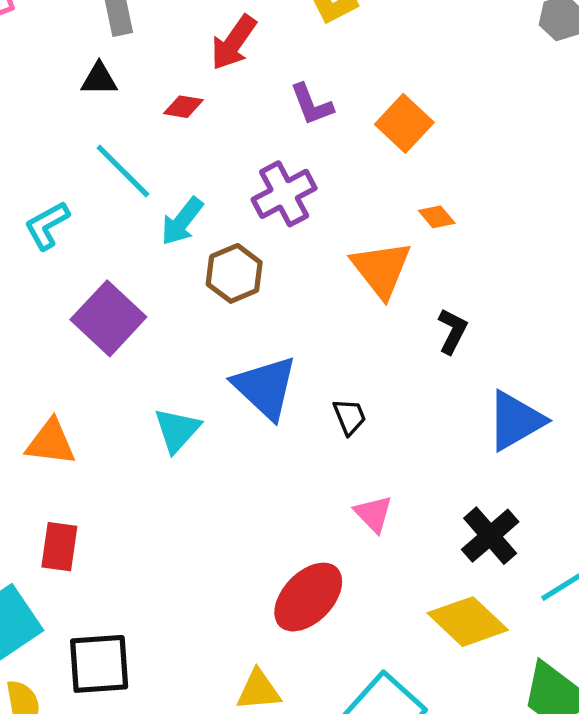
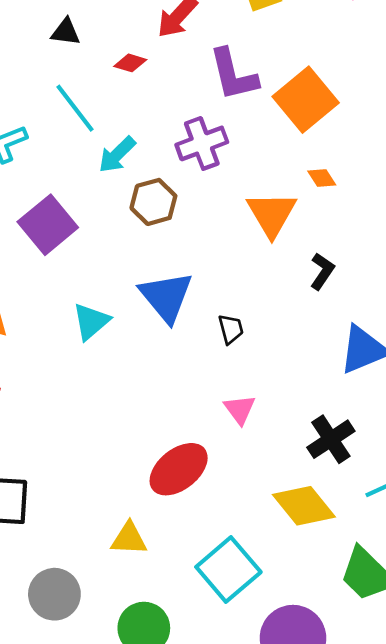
purple L-shape: (312, 104) -> (233, 75), size x1.5
orange square: (404, 123) -> (306, 100), size x1.4

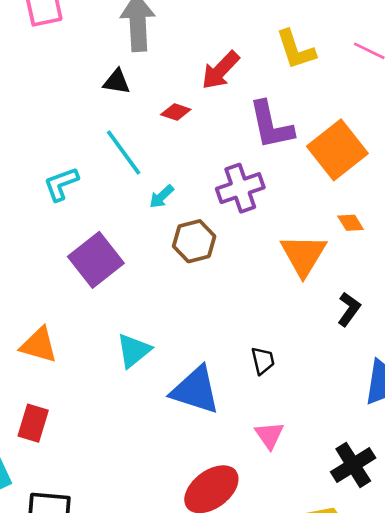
cyan arrow: (117, 155) -> (162, 197), size x0.7
blue triangle: (166, 297) -> (195, 390), moved, turned -34

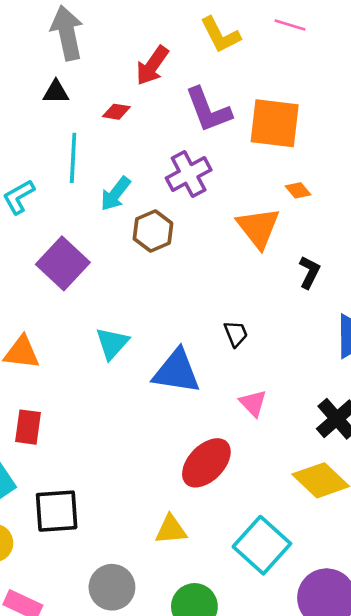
orange square: (337, 150) -> (275, 123), turned -36
cyan line: (124, 153) -> (73, 158), turned 48
cyan arrow: (162, 197) -> (115, 194), size x1.4

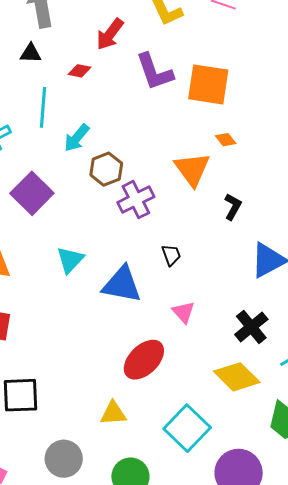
purple cross: (189, 174) -> (136, 200), moved

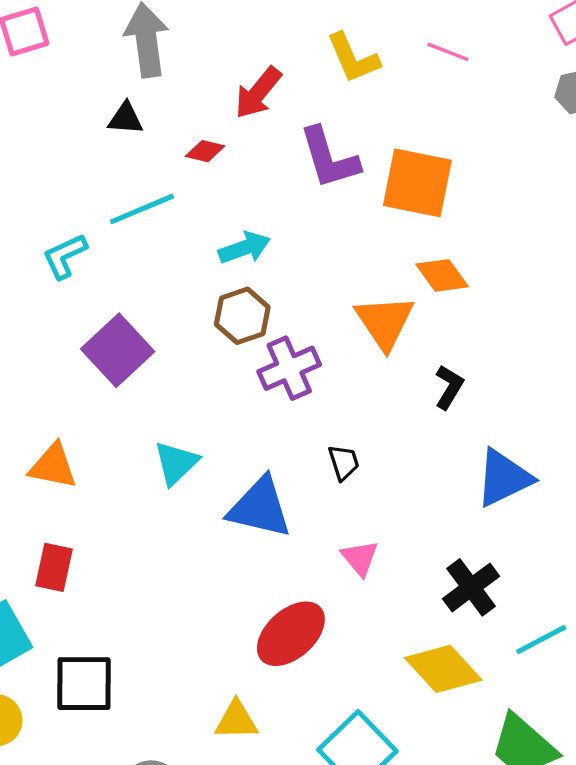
cyan line: (43, 107) -> (142, 209), turned 60
cyan arrow: (77, 138) -> (244, 248), moved, turned -152
orange diamond: (226, 140) -> (442, 275), size x1.5

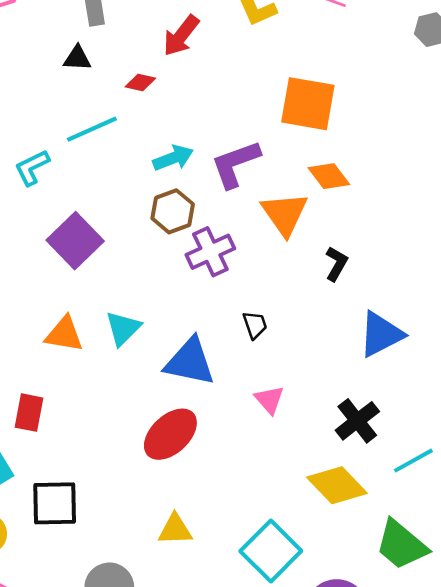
purple L-shape: (329, 158) -> (235, 164), moved, turned 88
orange triangle: (53, 466) -> (64, 334), moved
red ellipse: (291, 634) -> (170, 434), moved

